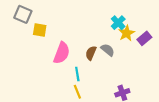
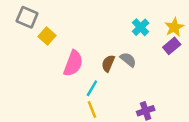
yellow square: (40, 30) -> (47, 36), turned 32
yellow star: (127, 33) -> (174, 27), moved
cyan line: (77, 74) -> (92, 88), turned 40

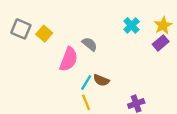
gray square: (27, 17) -> (21, 29), moved
gray semicircle: (128, 60) -> (90, 44), moved
brown semicircle: (108, 63) -> (101, 80), moved, turned -91

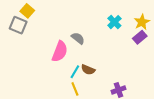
yellow square: (44, 34) -> (27, 11), moved

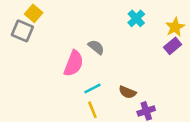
cyan cross: (114, 22) -> (136, 18), moved
brown semicircle: (88, 70) -> (127, 92), moved
cyan line: (75, 72) -> (92, 88), turned 32

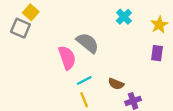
purple rectangle: (173, 46) -> (157, 53), moved, turned -42
gray semicircle: (96, 47) -> (88, 43), size x1.5
pink semicircle: (74, 63) -> (67, 58), turned -40

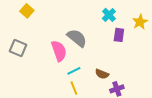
gray square: (20, 28) -> (18, 48), moved
purple rectangle: (157, 53) -> (119, 35), moved

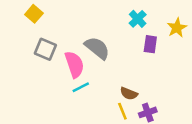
gray square: (18, 48) -> (45, 49), moved
cyan line: (74, 71) -> (81, 87), moved
yellow line: (74, 88) -> (122, 111), moved

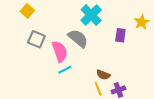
cyan cross: (138, 19) -> (91, 15), moved, size x1.5

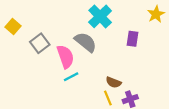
yellow square: (27, 11) -> (13, 26), moved
yellow star: (142, 22) -> (156, 14), moved
gray square: (36, 39) -> (40, 43), turned 30

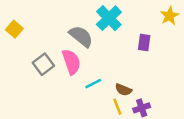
gray semicircle: (86, 42) -> (81, 36), moved
gray square: (40, 43) -> (43, 64), moved
cyan line: (71, 77) -> (93, 84), moved

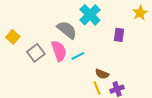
yellow square: (14, 29) -> (13, 37), moved
cyan line: (93, 84) -> (78, 56), moved

